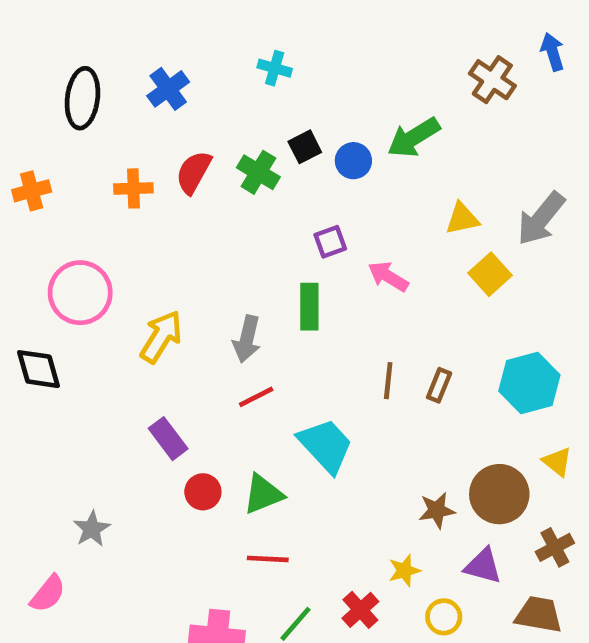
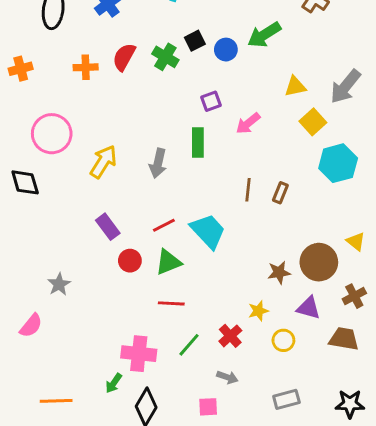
pink arrow: (388, 276) -> (248, 123), turned -70
cyan hexagon: (529, 383) -> (338, 163), moved
red line: (256, 397) -> (164, 225), moved

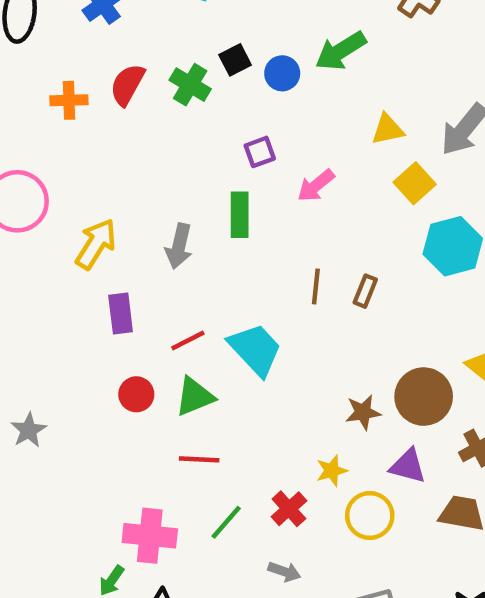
purple rectangle: (108, 227) -> (121, 313), moved, turned 30
yellow circle: (283, 340) -> (370, 516), size x1.4

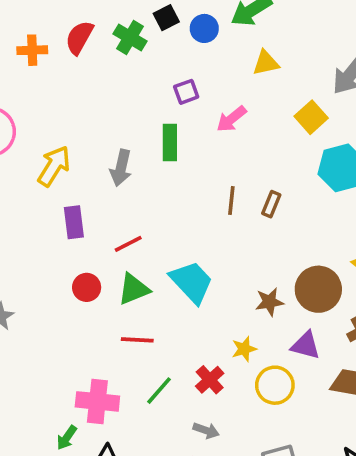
yellow triangle: (388, 129) -> (266, 63), moved
cyan trapezoid: (255, 349) -> (192, 282), moved

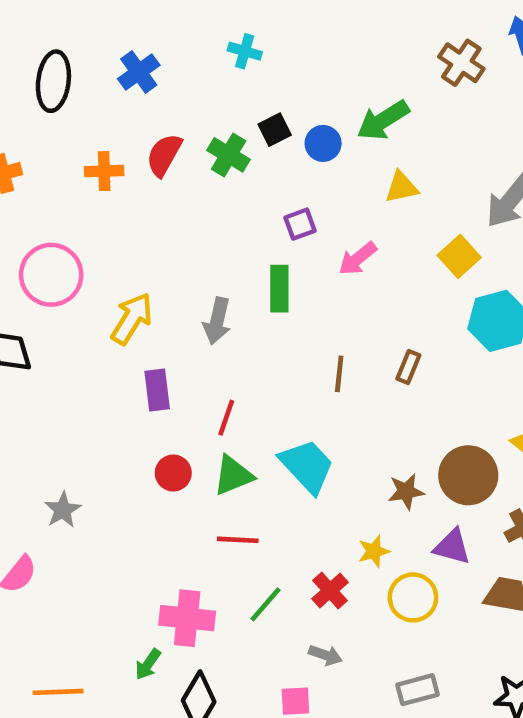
brown line: (231, 200) -> (339, 374), moved
red line: (128, 244) -> (226, 418), turned -44

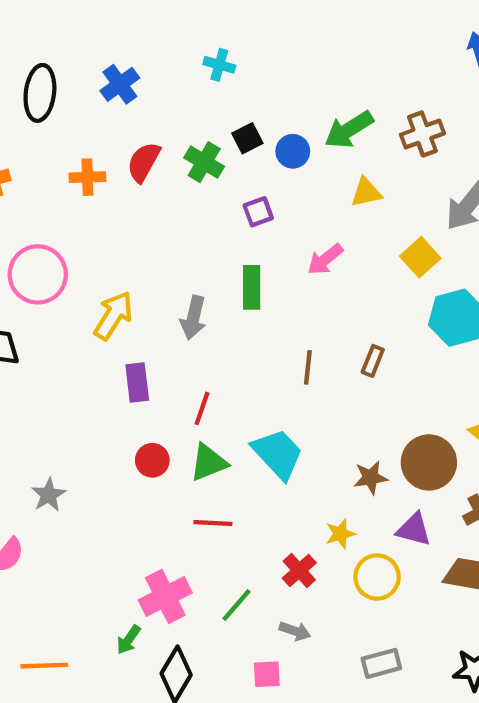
brown cross: (461, 63) -> (422, 134), moved, turned 36
purple square: (300, 224) -> (258, 212), moved
green line: (265, 604) -> (237, 605), moved
pink cross: (187, 618) -> (165, 596), turned -33

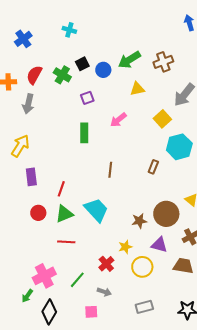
gray arrow: (193, 318) -> (28, 104), moved
brown rectangle: (373, 361) -> (153, 167), moved

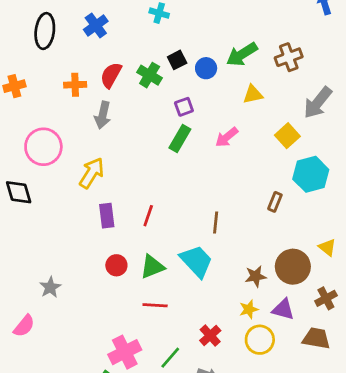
green rectangle: (84, 133) -> (180, 138), moved, turned 30
brown line: (110, 170) -> (216, 223), moved
red line: (61, 189) -> (148, 216), moved
yellow star: (125, 247) -> (249, 309), moved

